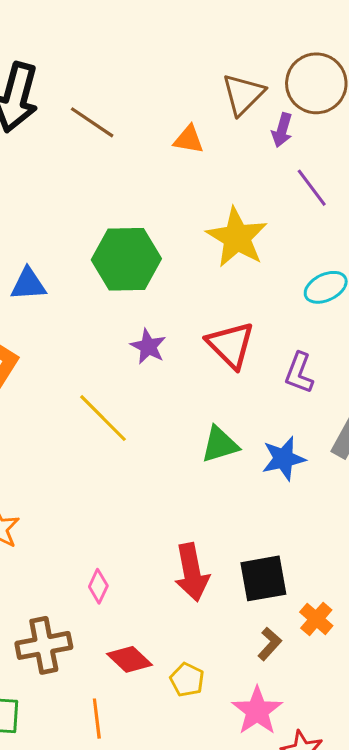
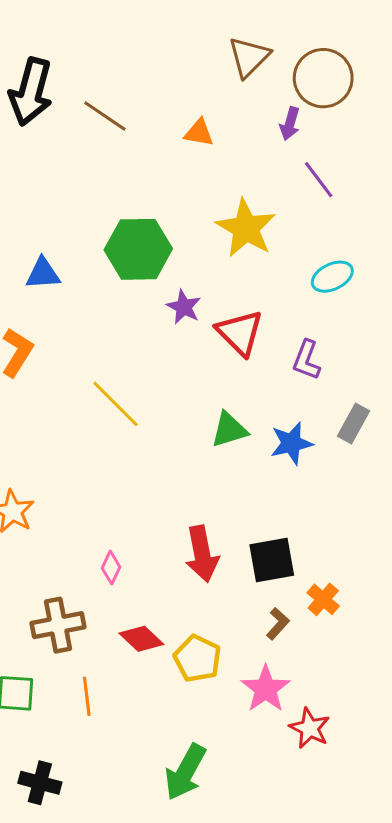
brown triangle: (243, 94) -> (249, 57), moved
purple star: (148, 346) -> (184, 307), moved
yellow pentagon: (187, 680) -> (197, 658), size x1.4
orange line: (97, 719) -> (87, 696), moved

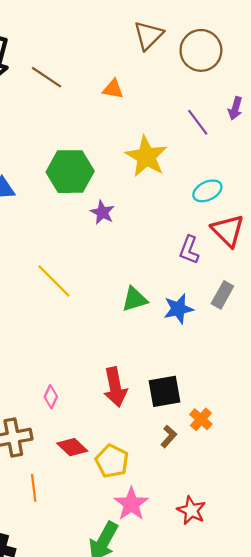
purple arrow: (290, 124) -> (235, 108), moved
red triangle: (240, 333) -> (228, 231), moved
pink star: (266, 689) -> (131, 504), moved

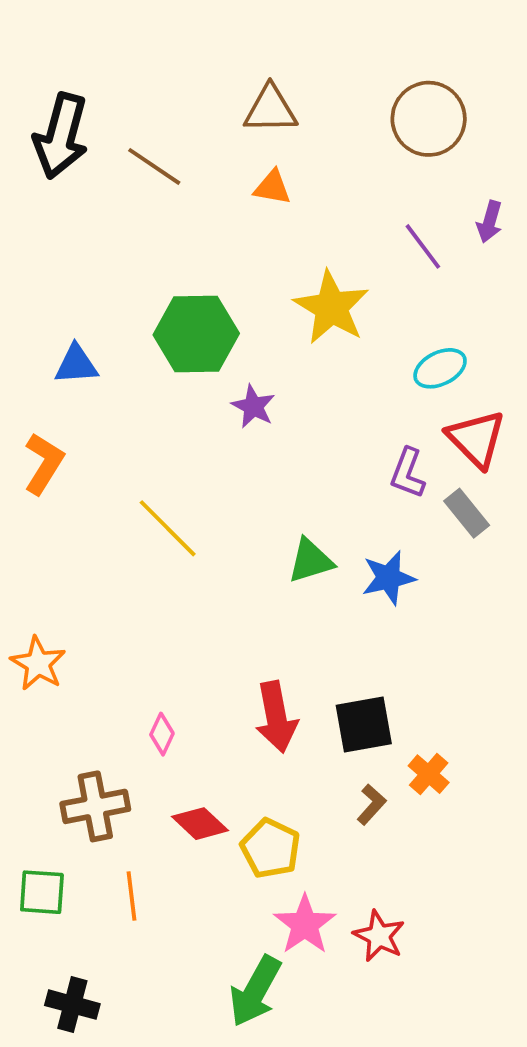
brown triangle: (148, 35) -> (270, 109), moved, turned 44
gray rectangle: (222, 295) -> (467, 513), moved, turned -68
red star: (191, 510) -> (379, 936), moved

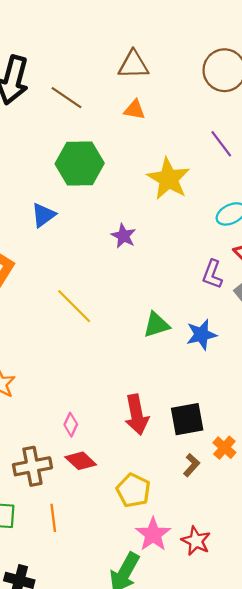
green hexagon: (196, 334) -> (80, 163), moved
blue triangle: (76, 365) -> (43, 215), moved, turned -32
red diamond: (200, 824) -> (81, 461), moved

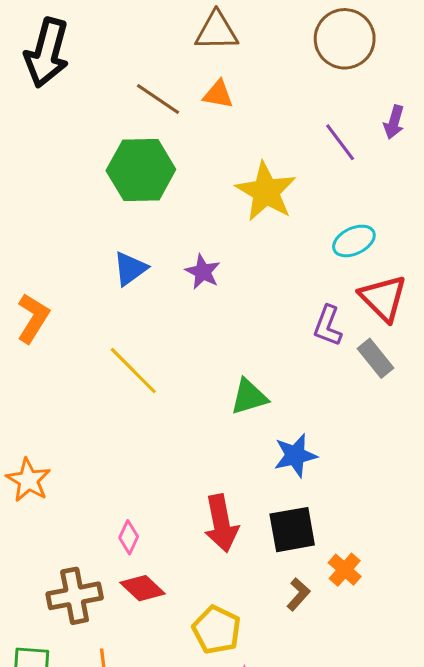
brown line: (66, 98) -> (158, 99), moved
blue triangle: (43, 215) -> (130, 269), moved
blue star: (201, 335) -> (295, 455), moved

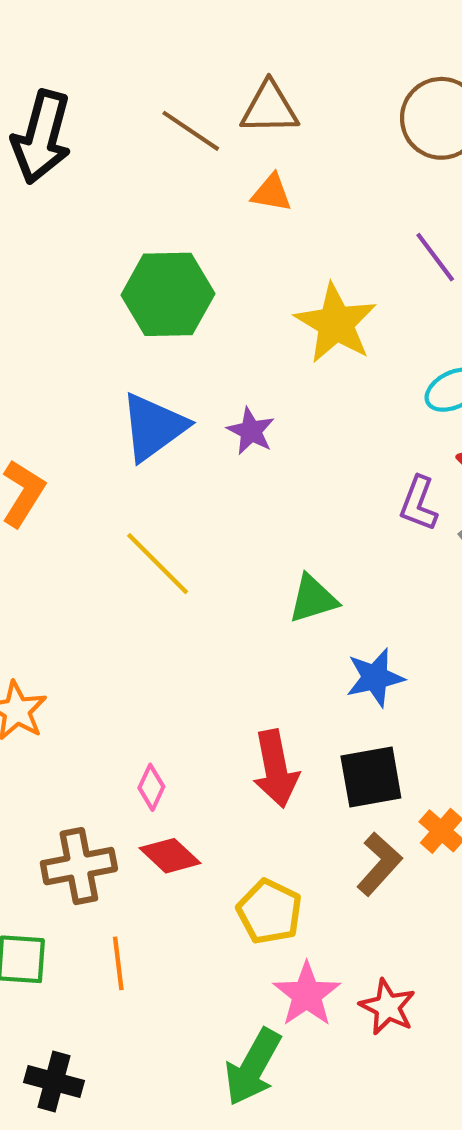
brown line: (158, 99) -> (191, 131), moved
blue triangle: (130, 269) -> (153, 427), size x1.5
brown L-shape: (298, 594) -> (379, 864), size x1.4

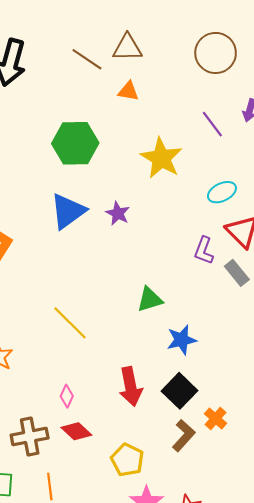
yellow line: (158, 564) -> (70, 323), moved
black square: (371, 777) -> (179, 391), turned -36

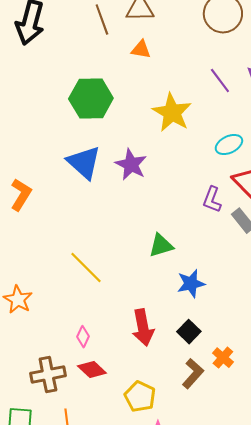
brown line: (87, 59) -> (102, 20), turned 36
blue triangle: (68, 211) -> (84, 163), turned -42
purple star: (118, 213) -> (131, 165), size x1.4
black square: (179, 391) -> (189, 332), size x0.7

